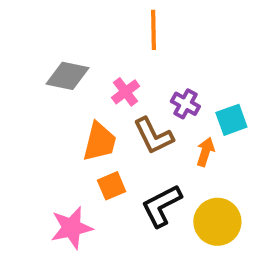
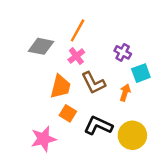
orange line: (153, 30) -> (78, 30), moved, turned 30
purple cross: (185, 104) -> (123, 52), moved
orange square: (112, 186) -> (68, 113), turned -35
black L-shape: (161, 206) -> (98, 126), turned 52

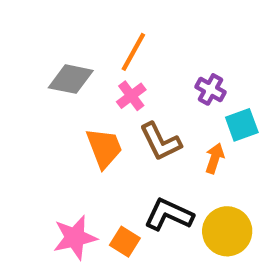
orange trapezoid: (61, 87) -> (104, 148), turned -35
orange square: (68, 113) -> (125, 242), moved

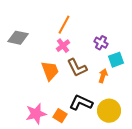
gray diamond: (71, 79) -> (18, 38), moved

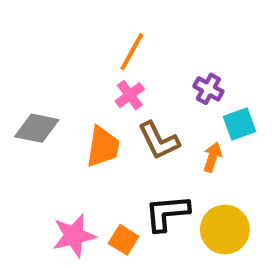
gray diamond: (18, 38) -> (37, 128), moved
orange trapezoid: (50, 71) -> (103, 147), turned 30
black L-shape: (81, 103) -> (167, 213), turned -30

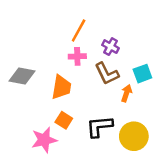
purple cross: (208, 89) -> (110, 47), moved
pink cross: (130, 95) -> (77, 56), turned 35
brown L-shape: (159, 141) -> (107, 74), moved
orange square: (124, 240) -> (64, 120), moved

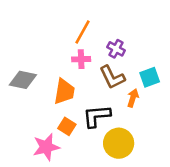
black L-shape: (99, 126) -> (97, 116), moved
yellow circle: (134, 136) -> (119, 143), moved

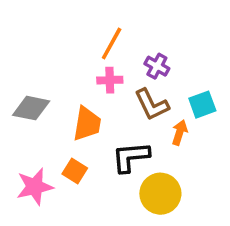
orange square: (67, 126) -> (75, 171), moved
pink star: (46, 147) -> (35, 187), moved

